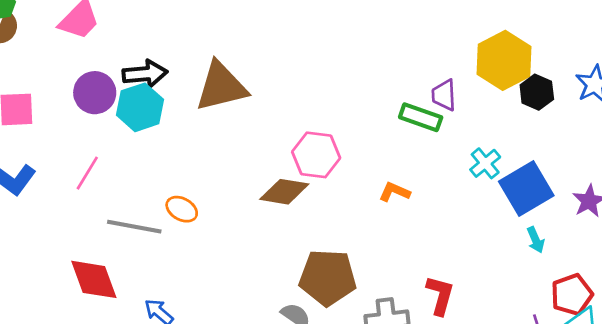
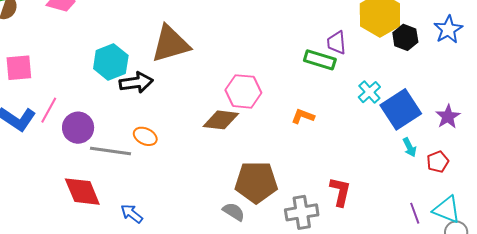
black arrow: (145, 74) -> (136, 83), moved
purple circle: (95, 93) -> (78, 128), moved
pink line: (87, 173) -> (49, 110), moved
red pentagon: (572, 295) -> (438, 162), moved, size x0.7

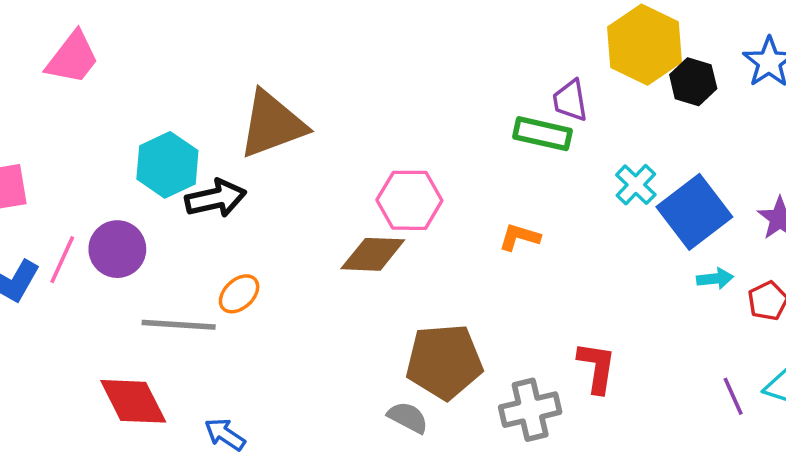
purple circle: (78, 128) -> (117, 249), moved
orange ellipse: (145, 136) -> (239, 294), turned -65
cyan arrow: (409, 147) -> (715, 279), turned -66

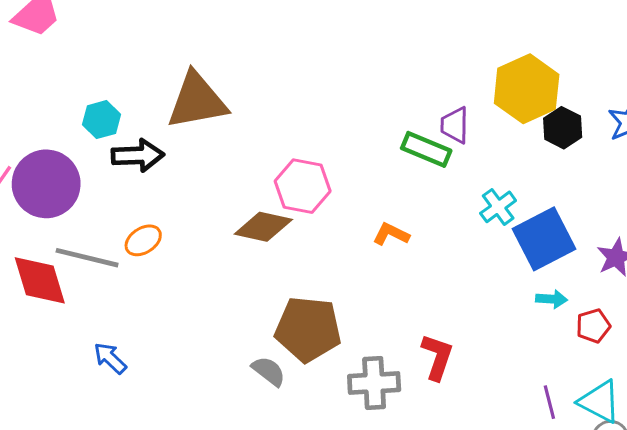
cyan hexagon: (167, 165) -> (102, 120), size x0.7
purple circle: (117, 249) -> (46, 184), size x1.4
red diamond: (133, 401) -> (40, 280), moved

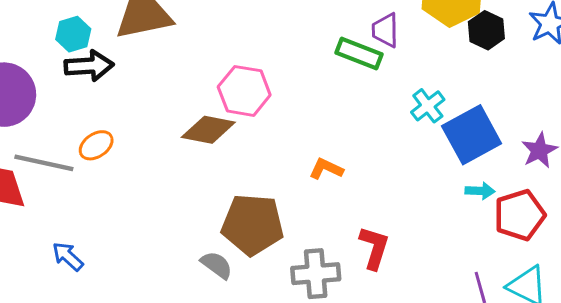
cyan hexagon: (102, 120) -> (73, 34), moved
orange L-shape: (391, 234) -> (326, 169), moved
red pentagon: (593, 326) -> (520, 215), size x1.6

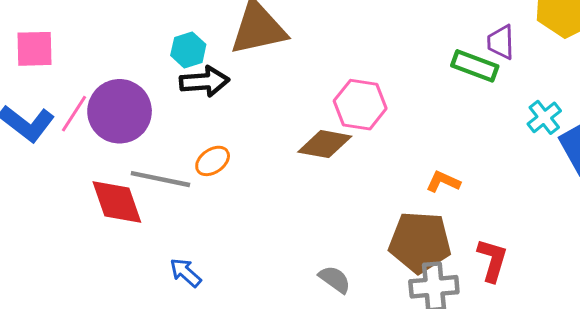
brown pentagon: (253, 225) -> (420, 242), moved

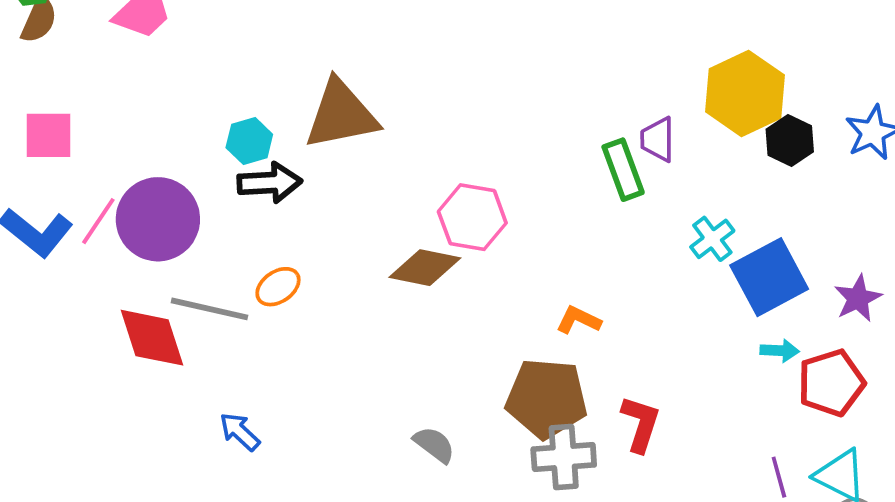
green rectangle: (475, 66) -> (623, 170), turned 48

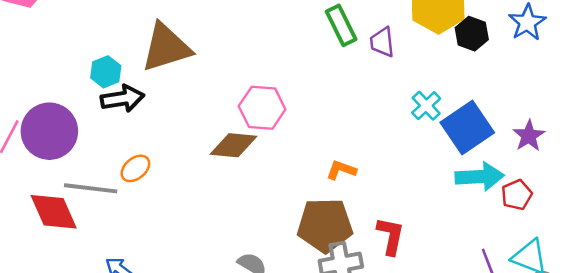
green rectangle: (623, 170) -> (341, 25), moved
cyan arrow: (780, 351) -> (480, 177), size x1.8
red pentagon: (831, 383) -> (517, 195), size x0.7

